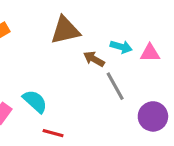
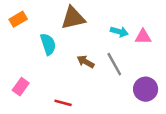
brown arrow: (94, 59) -> (86, 62), moved
cyan semicircle: (35, 101) -> (48, 44), moved, turned 30

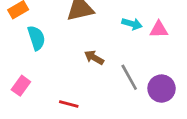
cyan semicircle: (48, 44) -> (36, 38), moved
gray line: (114, 64) -> (129, 77), moved

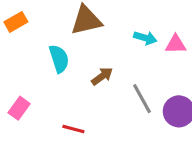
cyan semicircle: (36, 38) -> (59, 59), moved
brown arrow: (94, 58) -> (102, 76), turned 114

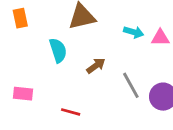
orange rectangle: (16, 22) -> (20, 18), turned -72
pink rectangle: (19, 108) -> (23, 94), turned 60

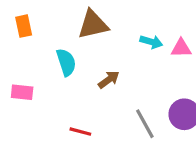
gray line: (131, 85) -> (145, 124), moved
pink rectangle: (23, 94) -> (22, 92), moved

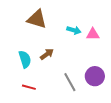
brown triangle: (93, 24) -> (37, 19), turned 30
cyan semicircle: (66, 62) -> (25, 59), moved

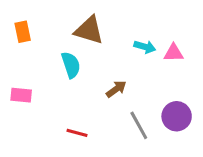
brown arrow: (47, 54) -> (116, 89), moved
cyan semicircle: (25, 59) -> (71, 65), moved

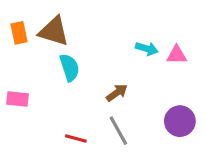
brown triangle: (89, 30) -> (54, 31), moved
gray line: (139, 125) -> (118, 131), moved

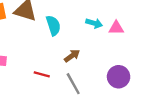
cyan semicircle: (70, 68) -> (53, 26), moved
red line: (76, 138) -> (42, 74), moved

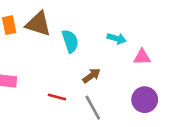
pink triangle: (116, 28) -> (142, 57), moved

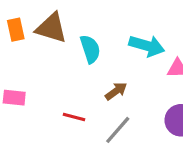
cyan arrow: (117, 38) -> (147, 46), size x1.5
gray line: (93, 108) -> (118, 130), turned 70

